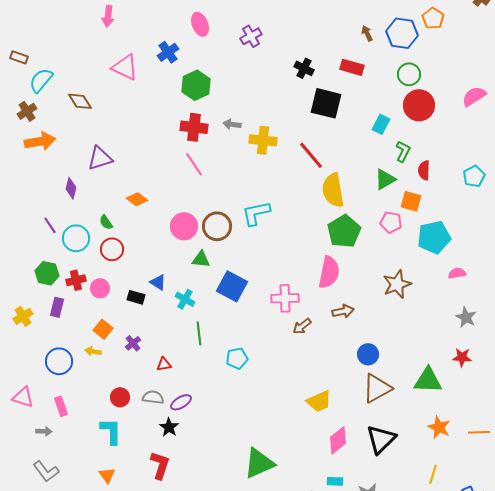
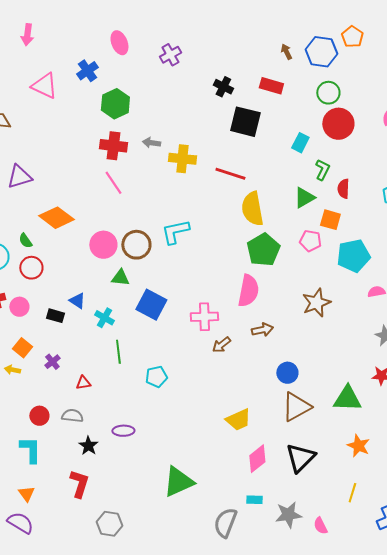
red line: (311, 155) -> (230, 174), turned -32
orange diamond: (137, 199) -> (56, 218), size x1.6
purple ellipse: (181, 402) -> (123, 431), moved, turned 30

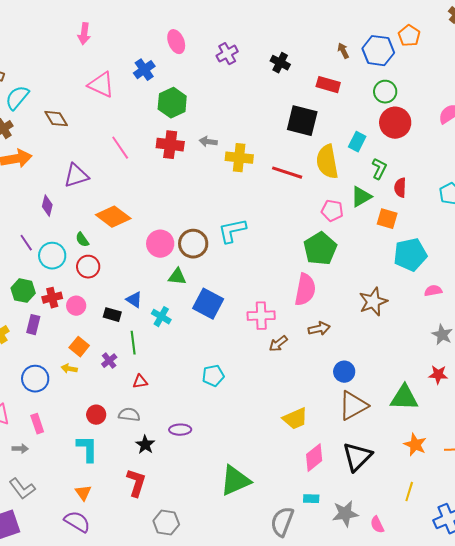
black cross: (223, 87) -> (280, 63), moved
pink line: (113, 183) -> (120, 148), moved
yellow semicircle: (252, 209) -> (327, 162), moved
pink pentagon: (310, 241) -> (332, 211), moved
green line: (118, 352) -> (133, 343), moved

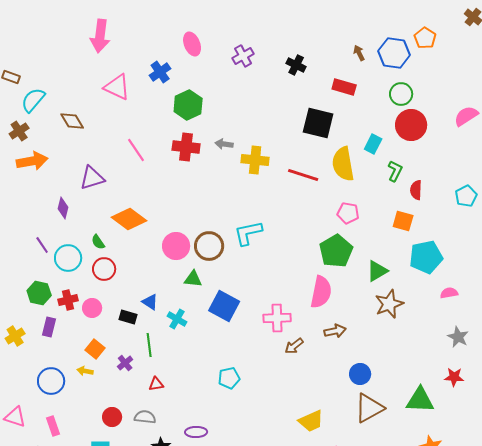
pink arrow: (84, 34) -> (100, 36), size x1.5
green triangle: (361, 197) -> (377, 271), moved

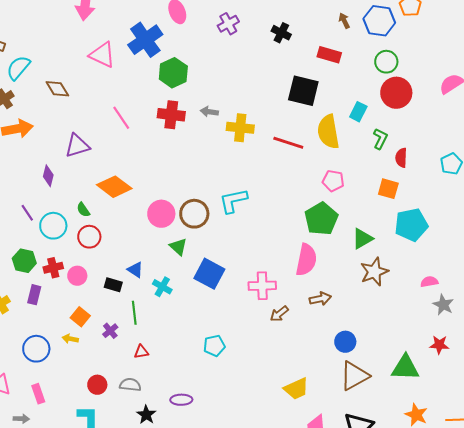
blue cross: (160, 72) -> (145, 40), size x1.6
green triangle: (193, 279) -> (178, 247), turned 36
pink semicircle: (449, 293) -> (429, 282), moved

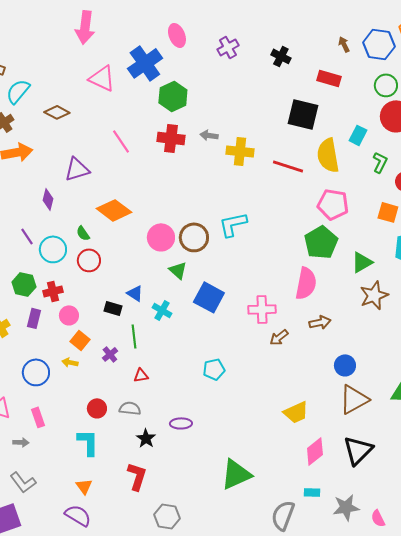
brown diamond: (57, 89) -> (57, 112), turned -30
pink pentagon: (333, 181) -> (333, 204), size x1.4
pink circle: (77, 276) -> (69, 315), moved

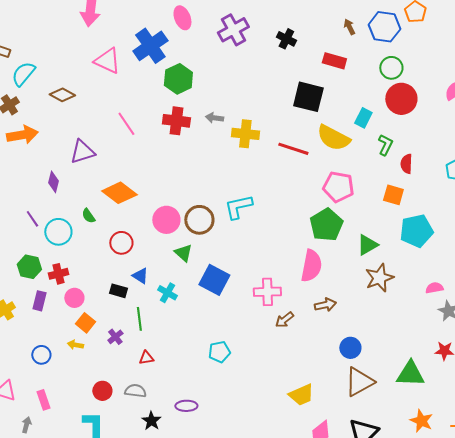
purple cross: (228, 47) -> (233, 30), size x1.4
yellow semicircle: (328, 155) -> (333, 138), turned -52
red circle: (89, 260) -> (121, 243), moved
blue circle: (36, 372) -> (41, 355), size x0.7
gray arrow: (21, 442) -> (26, 425), turned -77

